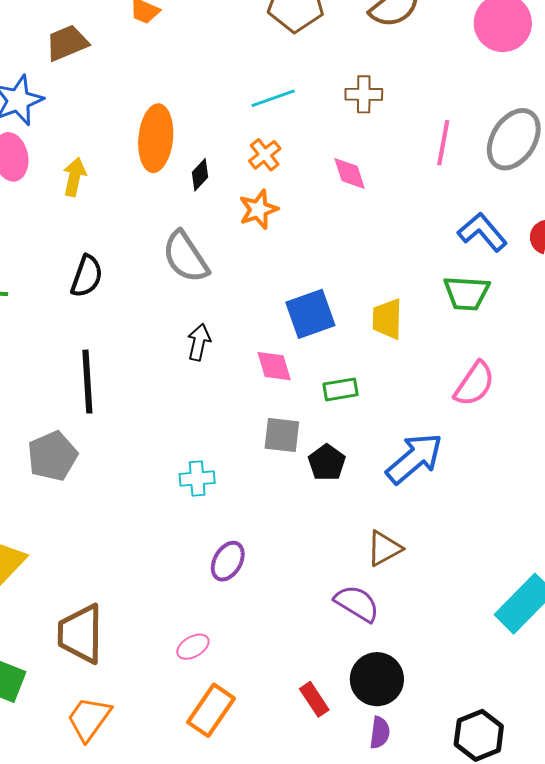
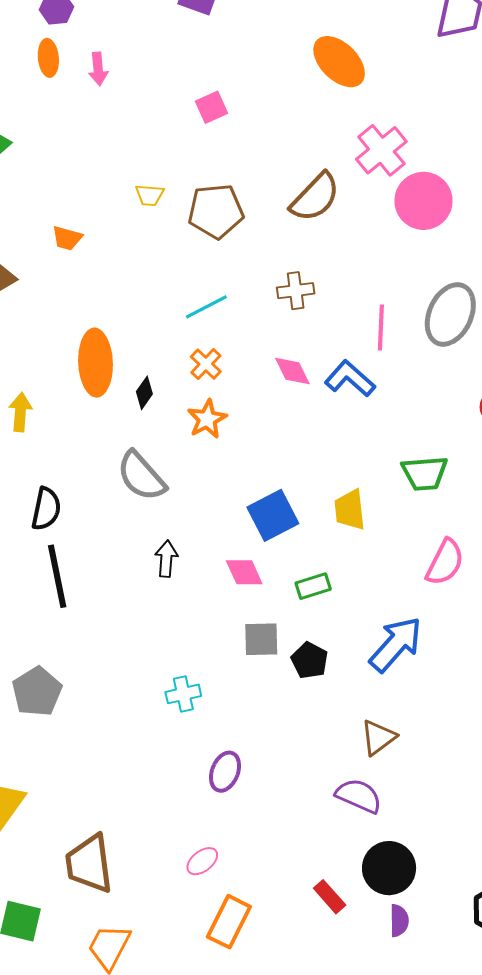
blue L-shape: (482, 232) -> (350, 379), moved
black line: (87, 382) -> (57, 576), moved

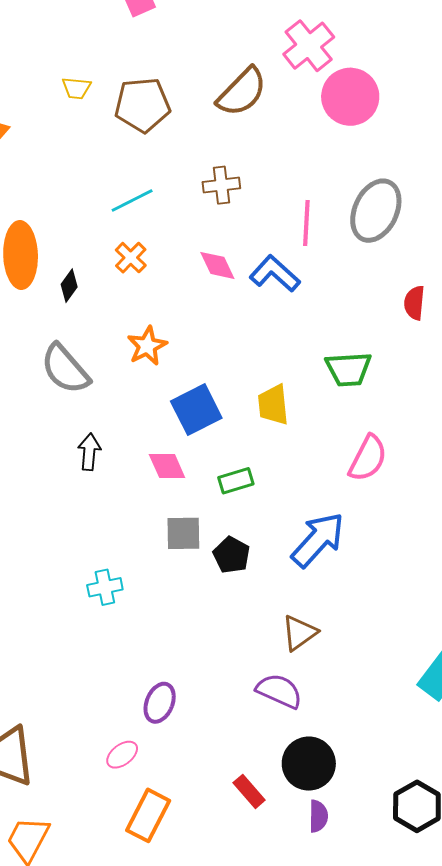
orange star: (207, 419) -> (147, 346), moved
purple ellipse: (225, 772) -> (160, 703), moved

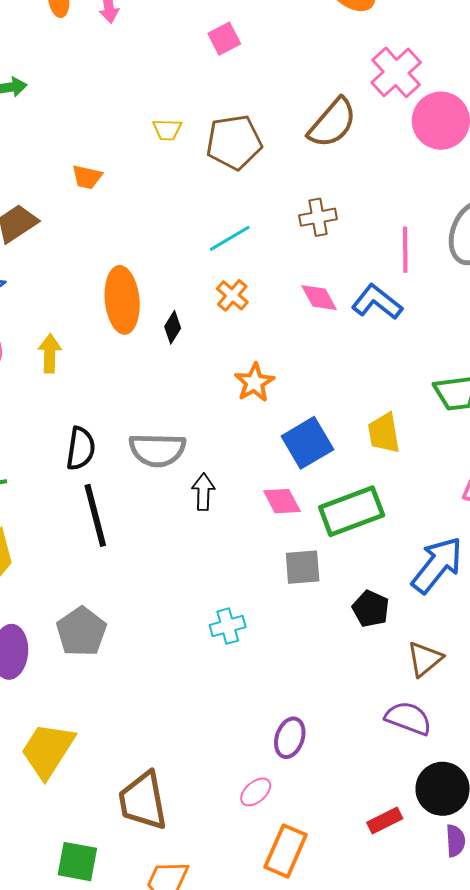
gray semicircle: (65, 369) -> (157, 450), moved, turned -44
green rectangle: (236, 481) -> (352, 511), size x1.8
black pentagon: (231, 555) -> (371, 609), moved
red rectangle: (249, 791) -> (385, 821), turned -72

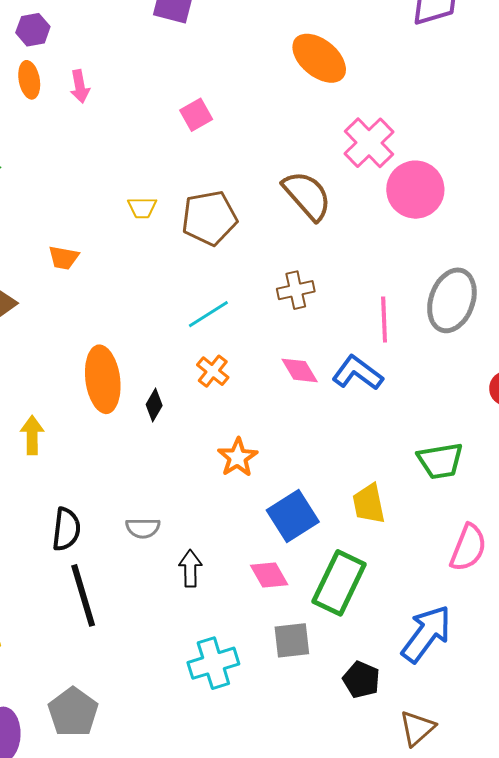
brown semicircle: (332, 123) -> (307, 195), turned -80
gray semicircle: (157, 450) -> (143, 528), size x0.6
green rectangle: (352, 511) -> (339, 583), turned -42
cyan cross: (228, 626) -> (213, 663), moved, size x1.4

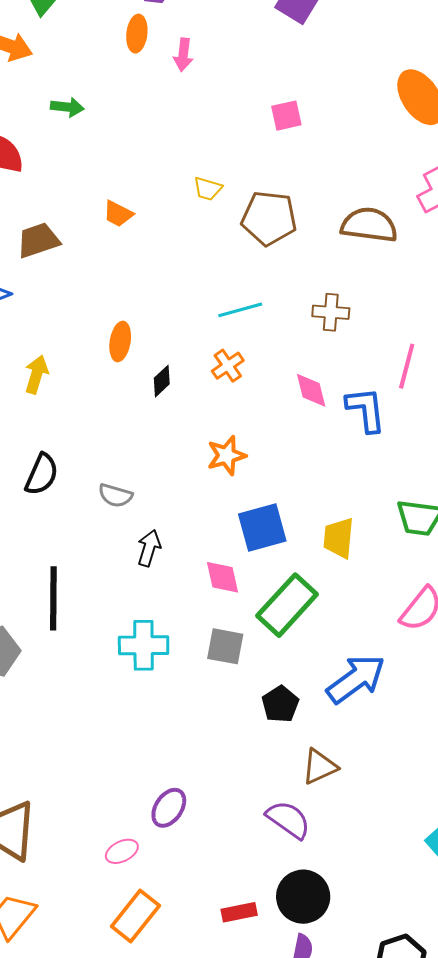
brown semicircle: (307, 195) -> (369, 225), turned -58
blue L-shape: (358, 373) -> (366, 410), turned 30
orange ellipse: (103, 379) -> (120, 341), size x0.6
black line: (83, 595) -> (53, 598), moved

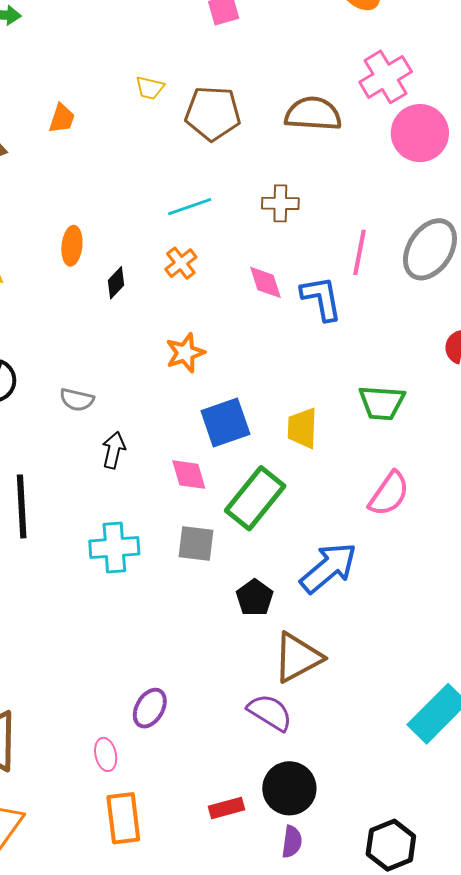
orange trapezoid: (118, 214) -> (62, 118), turned -96
brown triangle: (320, 767) -> (298, 658), size x1.4
pink ellipse: (122, 851) -> (106, 754), turned -72
orange rectangle: (135, 916) -> (123, 818), turned -42

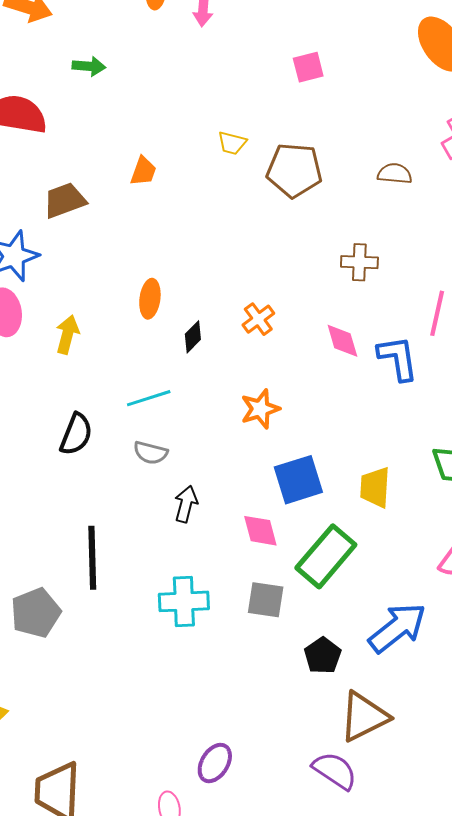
brown semicircle: (313, 114) -> (395, 174), size x0.6
cyan line: (190, 207) -> (149, 398), moved

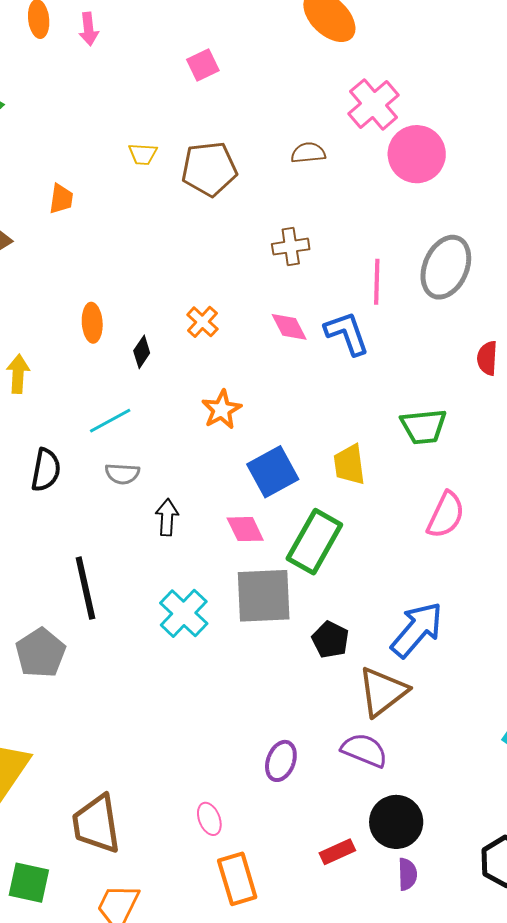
gray square: (266, 600) -> (264, 596), size x1.6
cyan cross: (184, 601) -> (184, 613), turned -33
blue arrow: (397, 628) -> (417, 630), moved
purple ellipse: (215, 763) -> (281, 761), moved

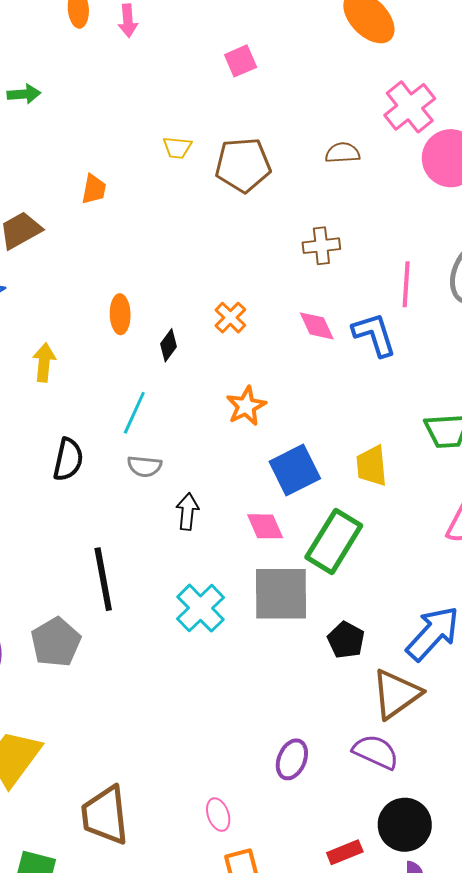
cyan line: (110, 421) -> (134, 413), turned -39

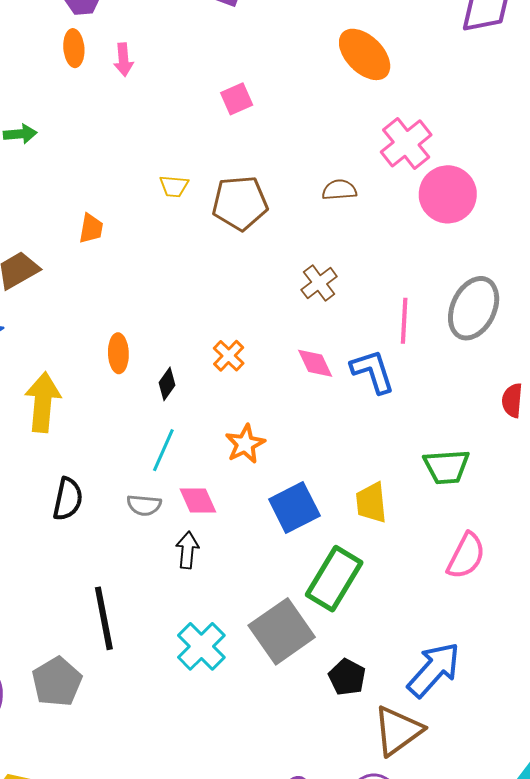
brown cross: (321, 246) -> (319, 283), turned -30
yellow arrow: (44, 362) -> (43, 402), size x1.5
cyan line: (134, 413) -> (163, 450), moved
pink diamond: (265, 526) -> (198, 500), moved
gray square: (281, 594) -> (282, 631), turned -34

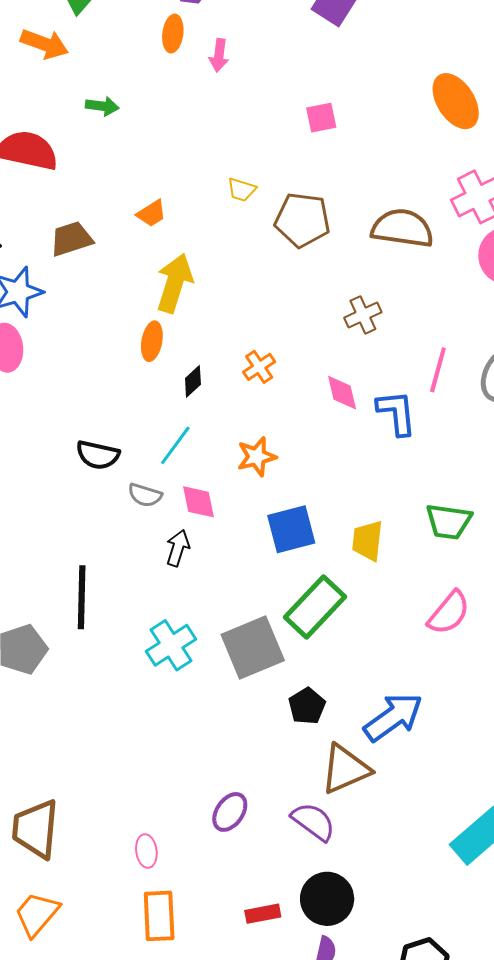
brown semicircle: (339, 190) -> (402, 228), size x1.8
orange trapezoid: (91, 228) -> (151, 213), turned 36
yellow arrow: (43, 402) -> (175, 283), moved
black semicircle: (68, 499) -> (98, 455), moved, turned 78

